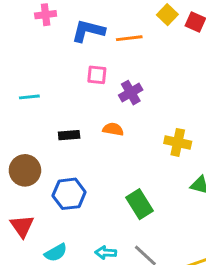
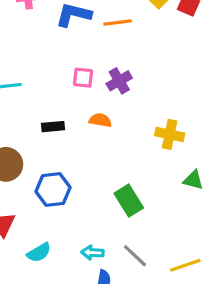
pink square: (97, 75) -> (83, 78), moved

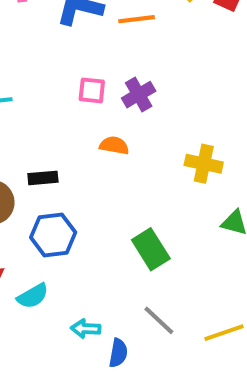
black rectangle: (53, 127) -> (43, 178), moved
cyan semicircle: (39, 253) -> (33, 296), moved
cyan arrow: (92, 253) -> (86, 329), moved

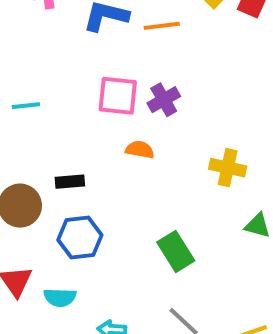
pink square: (92, 90) -> (118, 96), size x1.5
cyan semicircle: (33, 296) -> (60, 297), turned 32

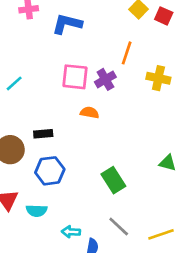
orange line: (162, 26) -> (127, 53), moved, turned -65
cyan line: (26, 106) -> (14, 83), turned -36
yellow cross: (228, 168) -> (158, 78), moved

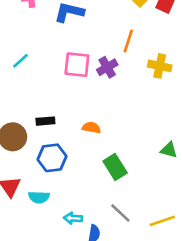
cyan line: (14, 83) -> (21, 61), moved
orange semicircle: (90, 113) -> (91, 128), moved

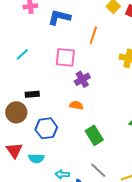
orange line: (128, 41) -> (93, 35), moved
purple cross: (107, 67) -> (82, 79), moved
black rectangle: (45, 121) -> (32, 94), moved

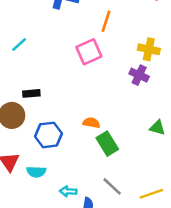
pink square: (65, 57) -> (89, 52), moved, turned -30
purple cross: (82, 79) -> (139, 75), moved, turned -35
orange semicircle: (76, 105) -> (91, 123), moved

